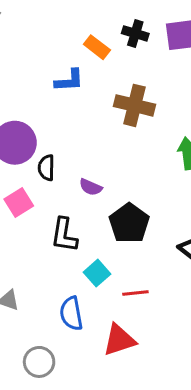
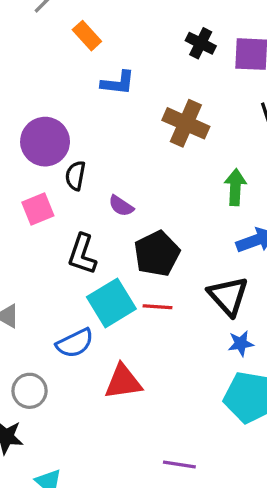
orange rectangle: (97, 47) -> (87, 36), moved
cyan square: (97, 273) -> (111, 303), size x1.6
red line: (135, 293) -> (157, 307), moved
blue semicircle: (71, 314) -> (75, 343), turned -116

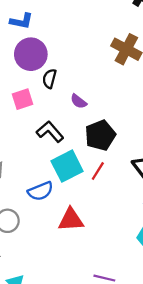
blue L-shape: (118, 83) -> (21, 21), moved
black L-shape: (82, 254) -> (50, 132), turned 116
red line: (157, 307) -> (98, 171), turned -66

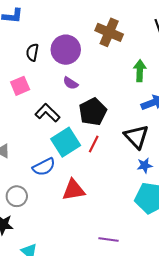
purple circle: (31, 54) -> (66, 50), moved
black semicircle: (49, 79) -> (32, 52), moved

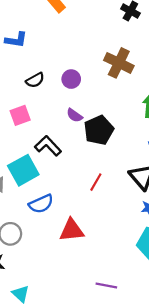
purple circle: (66, 50) -> (71, 79), size x0.6
black semicircle: (32, 52) -> (35, 80), turned -132
black pentagon: (93, 112) -> (99, 130), moved
cyan square: (66, 142) -> (23, 170), moved

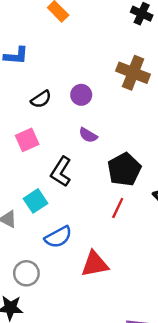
black pentagon: (99, 130) -> (124, 169), moved
black L-shape: (48, 146) -> (61, 172), turned -100
cyan square: (23, 170) -> (36, 201), size x0.7

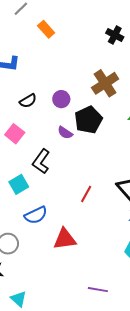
brown cross: (133, 73) -> (105, 83), turned 32
pink square: (27, 140) -> (15, 134), turned -30
black pentagon: (124, 169) -> (88, 120), moved

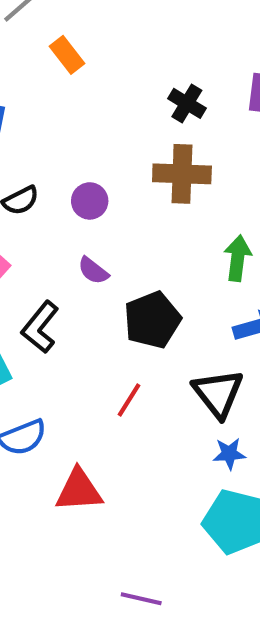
black cross: (115, 35) -> (187, 103), moved
brown cross: (105, 83) -> (182, 174), turned 32
black pentagon: (88, 120) -> (152, 320), moved

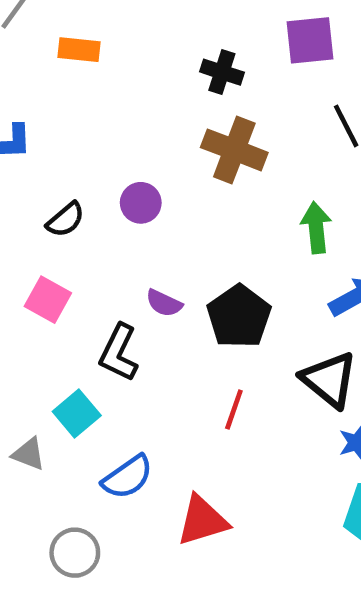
orange rectangle: (67, 55) -> (79, 50), turned -33
brown cross: (182, 174) -> (234, 150), turned 32
purple semicircle: (93, 271) -> (164, 303), moved

